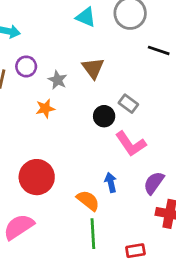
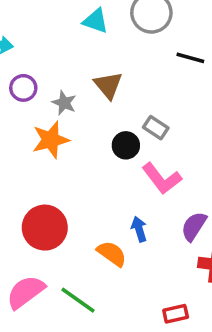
orange star: (45, 108) -> (51, 140), size x1.5
green line: (93, 234) -> (78, 300), moved, turned -48

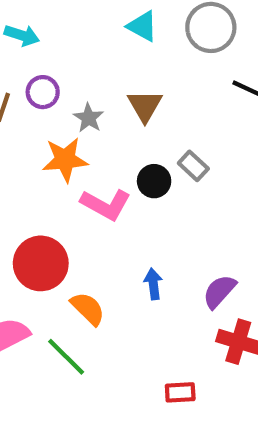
pink L-shape: (162, 179) -> (106, 204), moved, turned -33
orange semicircle: (112, 254) -> (88, 309), moved

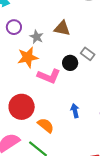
brown triangle: (145, 106) -> (62, 28), turned -42

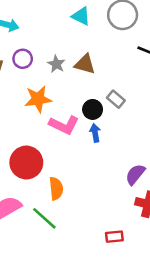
gray star: (37, 37) -> (56, 64), moved
blue arrow: (75, 111) -> (95, 133), moved
orange semicircle: (46, 125) -> (56, 189), turned 42

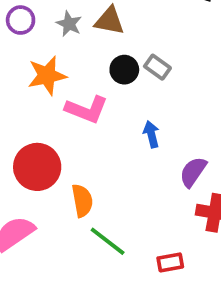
black circle: (93, 109) -> (124, 70), moved
blue arrow: (95, 133) -> (151, 134), moved
green line: (44, 218) -> (108, 241), moved

